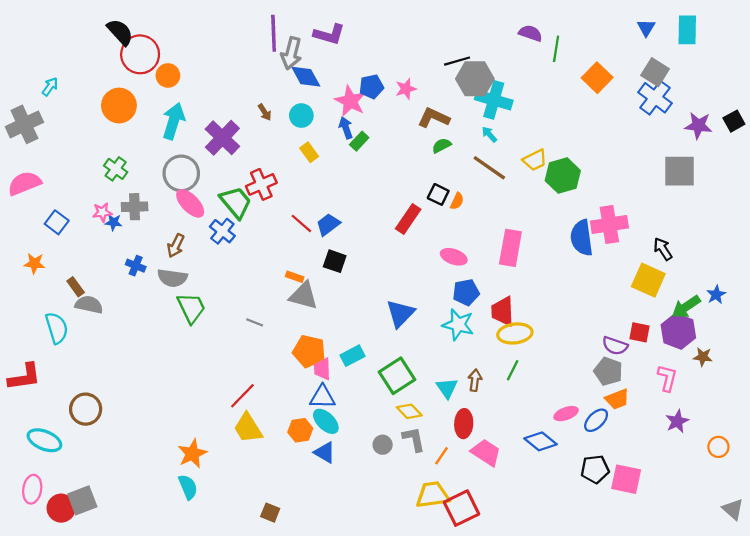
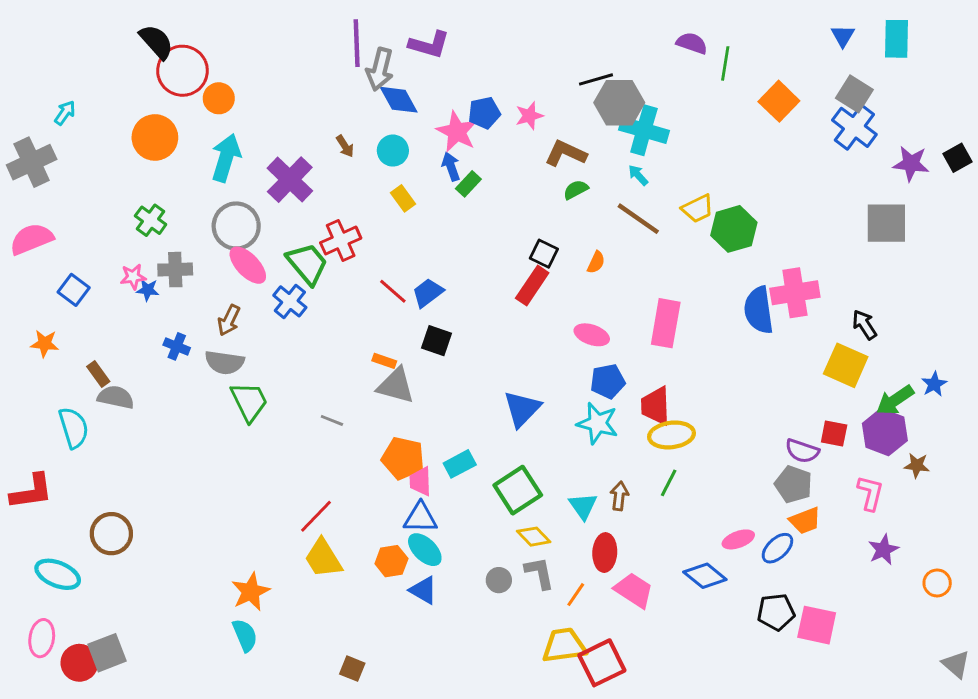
black square: (438, 194) -> (544, 254), moved

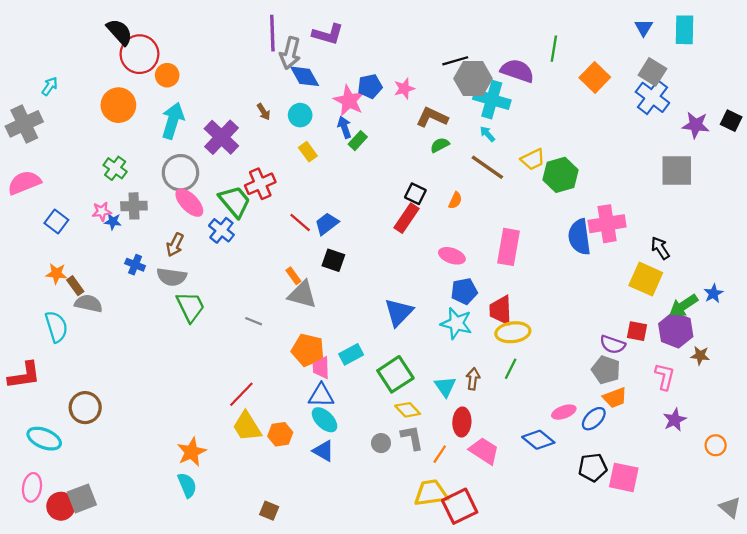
purple semicircle: (692, 43) -> (517, 71), moved, size x1.4
black square: (957, 158) -> (731, 121), turned -35
orange star: (45, 344) -> (56, 274), moved
orange rectangle: (384, 361) -> (293, 276), turned 35
orange hexagon: (391, 561) -> (280, 434), moved

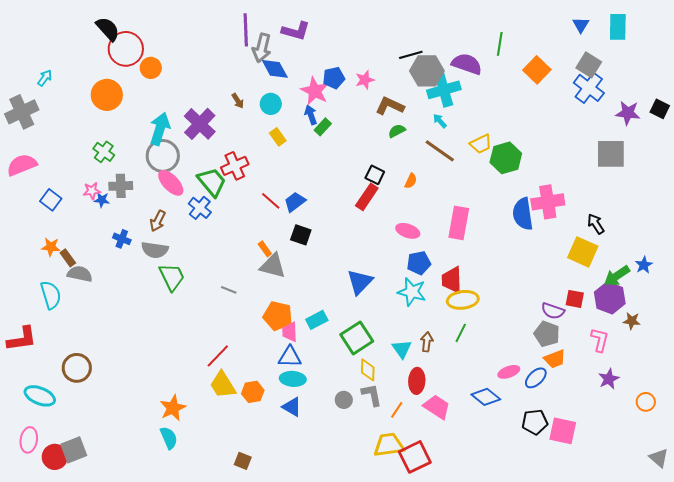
cyan cross: (492, 100) -> (444, 90), turned -32
cyan arrow: (173, 121) -> (160, 129), moved
yellow diamond: (408, 410) -> (368, 370), turned 45
cyan ellipse: (325, 420) -> (293, 379), turned -40

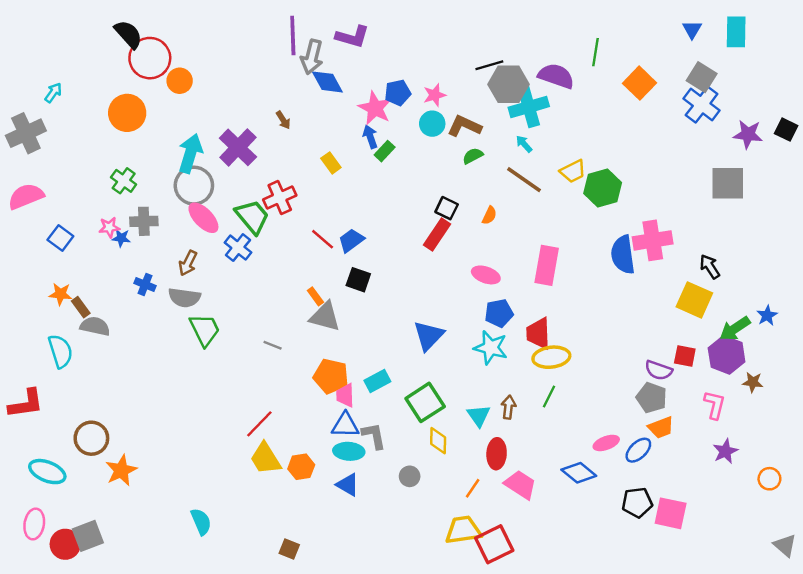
cyan circle: (271, 104) -> (432, 124), moved
gray L-shape: (372, 395) -> (374, 436), moved
orange star: (173, 408) -> (121, 470), moved

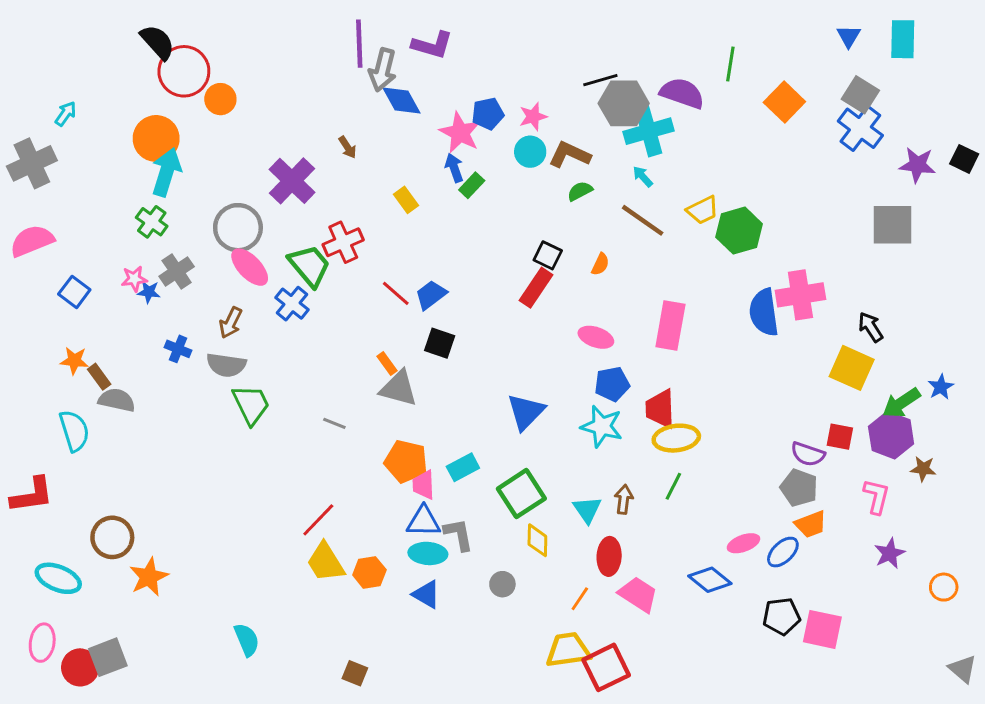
cyan arrow: (190, 153) -> (166, 172), moved
gray cross: (144, 221) -> (177, 271), turned -32

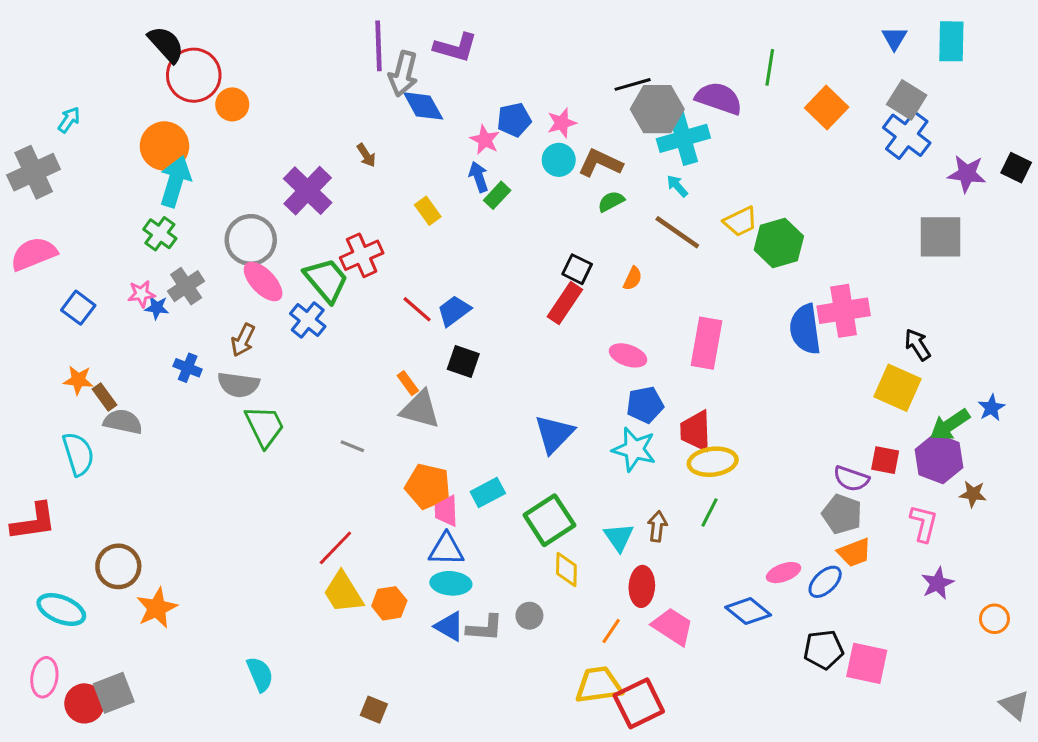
pink star: (460, 133) -> (485, 140), size x0.7
gray L-shape: (459, 534) -> (485, 628), moved, turned 105

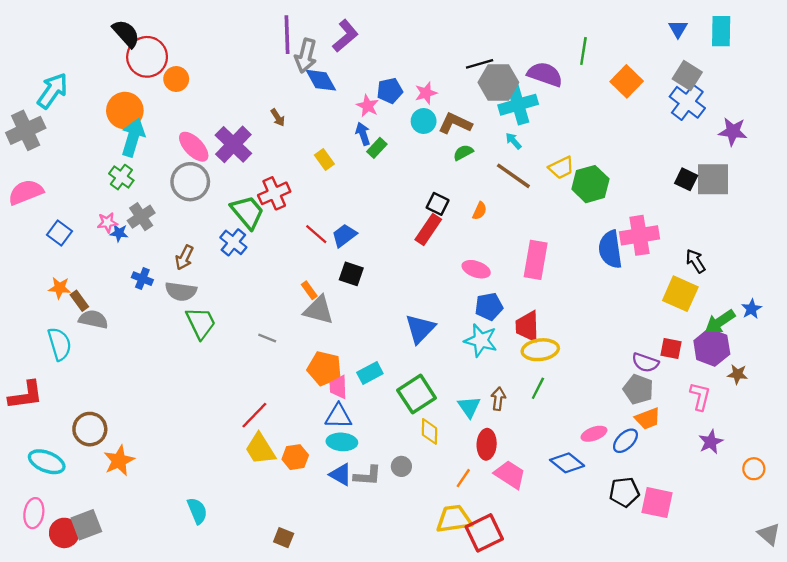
purple L-shape: (456, 47) -> (345, 36), turned -56
cyan arrow: (69, 120) -> (53, 91), size x1.8
black square: (1016, 168) -> (686, 179), moved
pink ellipse: (263, 282) -> (194, 147), moved

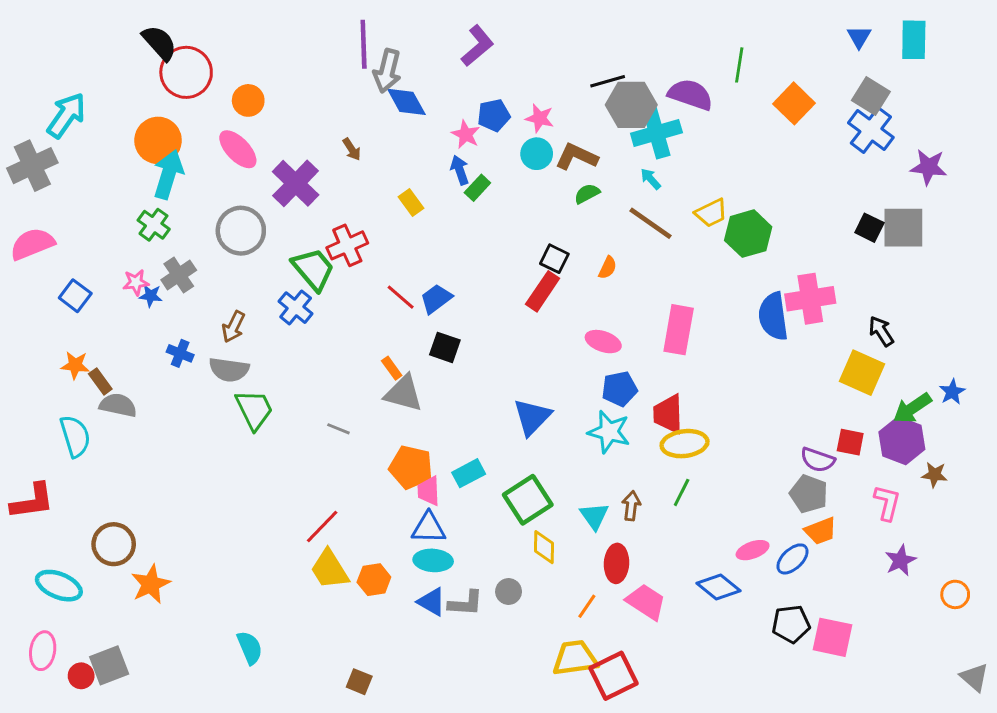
purple L-shape: (345, 36) -> (477, 46), moved
orange circle: (176, 79) -> (248, 100), moved
pink star: (426, 93) -> (540, 118), turned 30
pink ellipse: (194, 147) -> (238, 149), moved
red circle: (64, 533) -> (81, 676), size x0.7

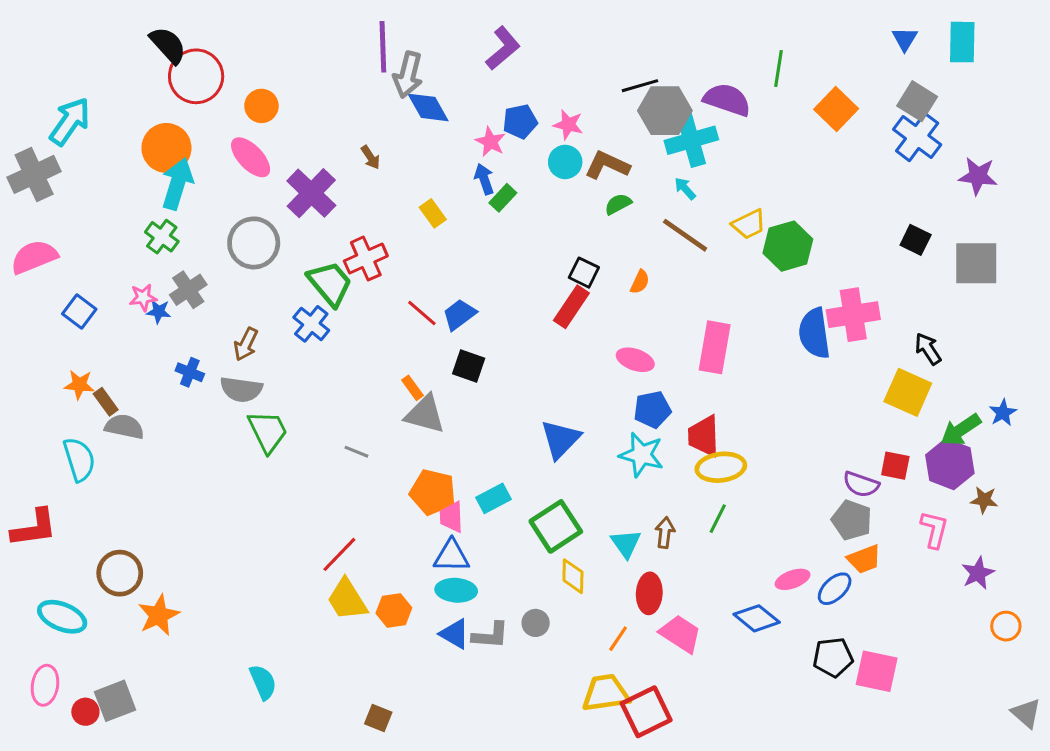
gray square: (903, 228) -> (976, 263), moved
purple star: (900, 560) -> (978, 573), moved

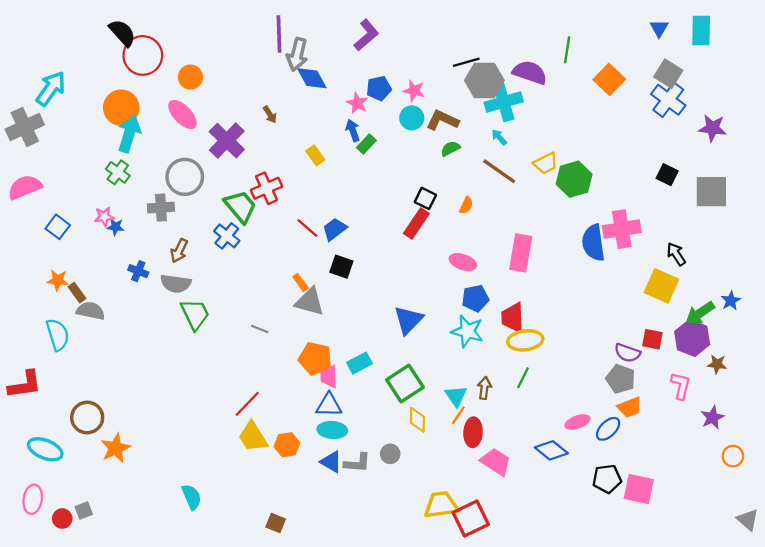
gray cross: (188, 290) -> (161, 208), moved, turned 30
orange line: (618, 639) -> (458, 415), moved
gray square: (115, 701) -> (84, 511), size x0.6

